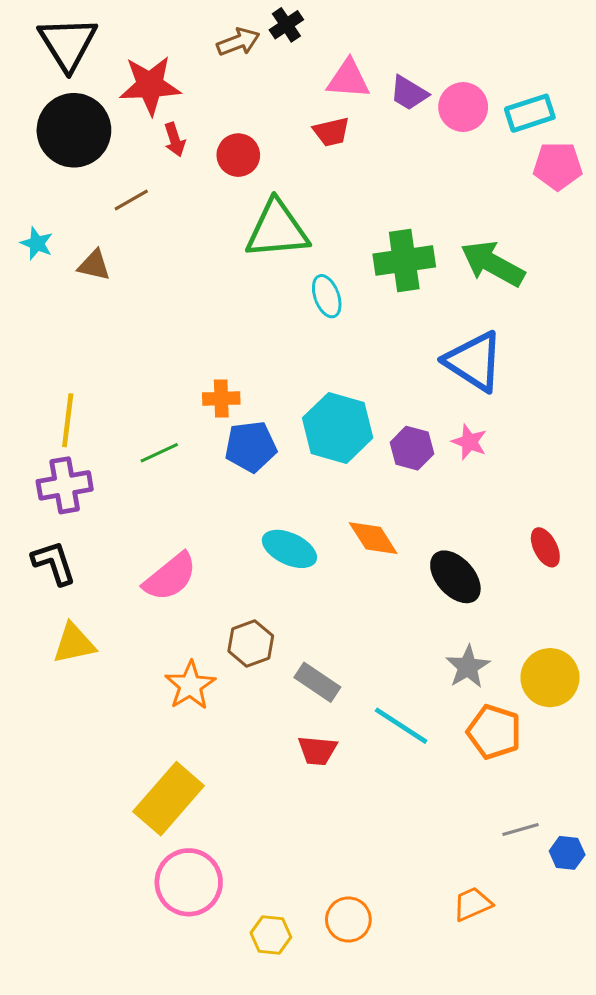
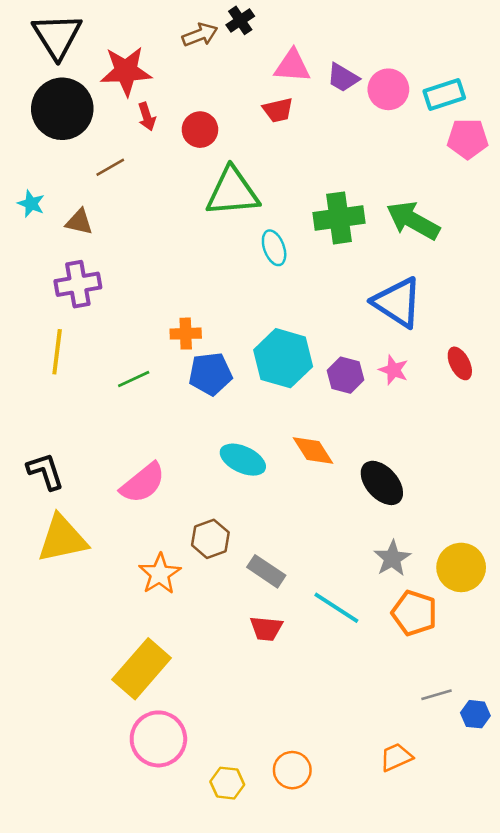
purple cross: (65, 485) -> (78, 284), moved
red ellipse: (545, 547) -> (460, 363), moved
yellow triangle: (74, 644) -> (62, 539), size x1.4

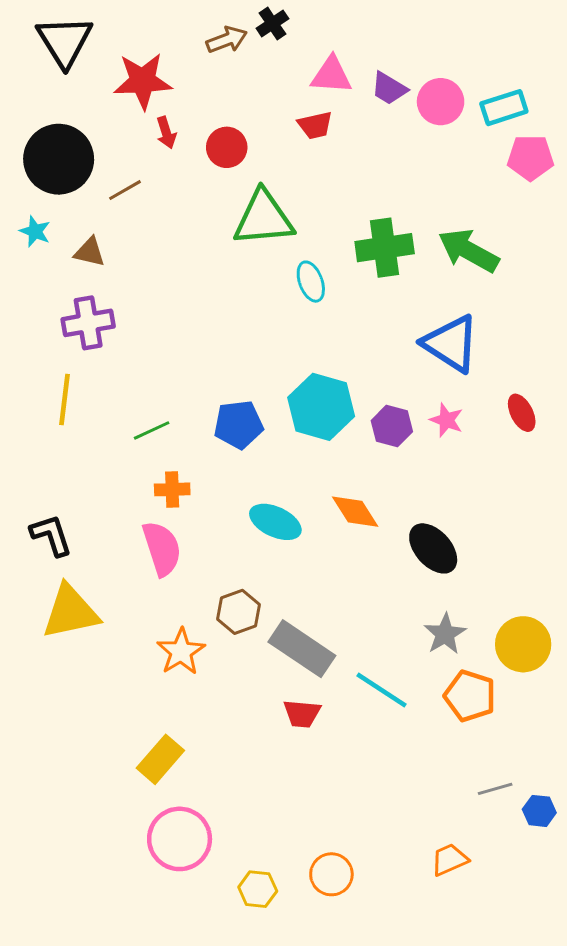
black circle: (62, 109) -> (59, 159), moved
orange cross: (186, 334) -> (172, 489), moved
pink semicircle: (143, 483) -> (162, 548), turned -69
gray rectangle: (266, 571) -> (302, 649), size x1.5
yellow rectangle: (142, 669) -> (160, 759), size x0.7

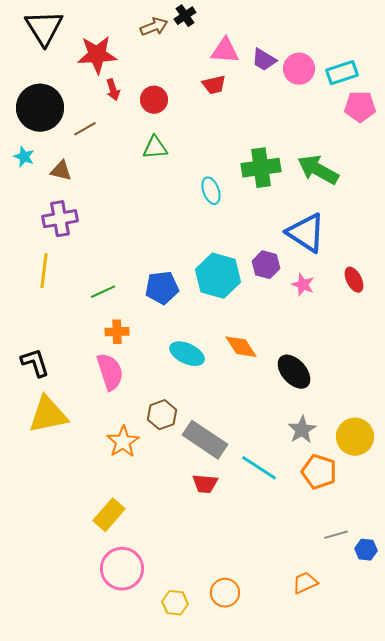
green triangle: (264, 218) -> (155, 148), moved, size x0.6
purple hexagon: (392, 426) -> (266, 265), moved

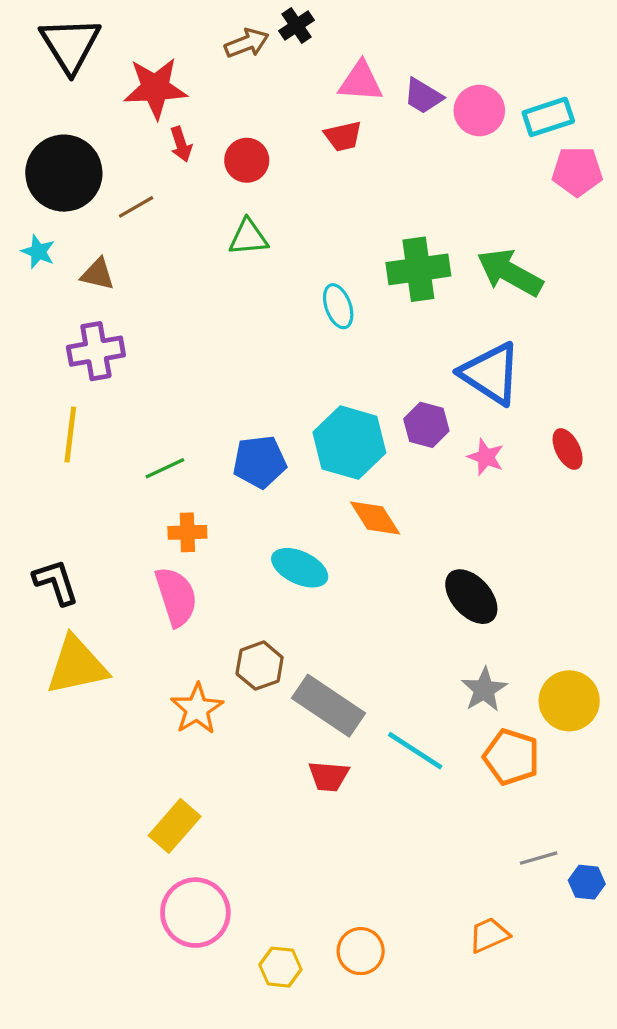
orange diamond: (241, 347) -> (375, 518), moved

